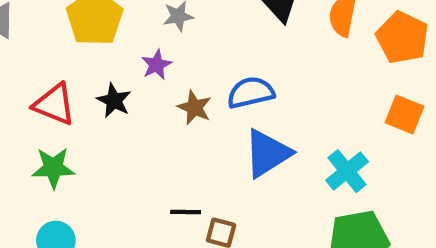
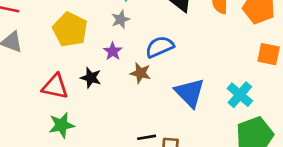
blue semicircle: (251, 93) -> (160, 47), moved
blue triangle: (267, 153) -> (190, 93), turned -32

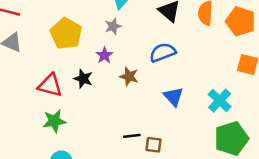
blue semicircle: (160, 47) -> (163, 52), moved
blue triangle: (190, 93) -> (173, 97), size x0.7

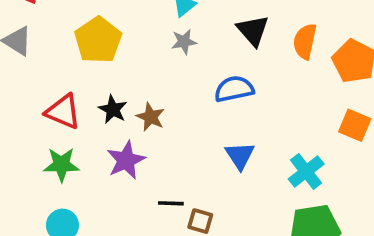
gray star: (113, 26) -> (184, 42), moved
purple star: (104, 55) -> (126, 160), moved, size x1.5
brown star: (129, 76) -> (151, 117), moved

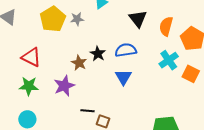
gray star: (184, 42) -> (77, 19), moved
black star: (113, 109) -> (98, 54), moved
blue triangle: (240, 156) -> (123, 77), moved
cyan cross: (306, 172) -> (169, 60), moved

